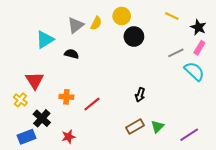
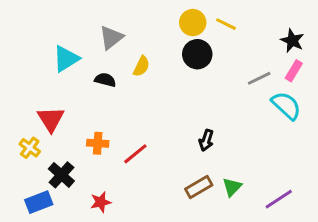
yellow circle: (122, 16) -> (193, 23), moved
yellow line: (172, 16) -> (226, 24), moved
yellow semicircle: (96, 23) -> (141, 66), moved

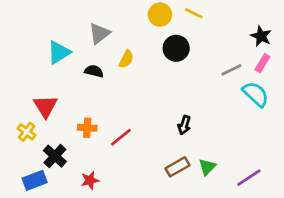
yellow circle: (193, 23) -> (160, 15), moved
yellow line: (226, 24) -> (194, 13), moved

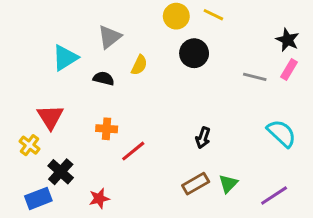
gray line: (231, 70) -> (255, 77), turned 40
cyan semicircle: (256, 94) -> (282, 133), moved
orange cross: (87, 128) -> (107, 129), moved

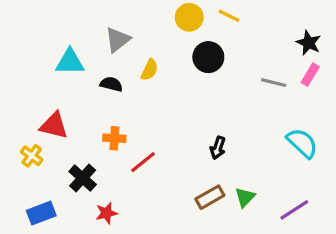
cyan triangle: (65, 58) -> (70, 62), turned 32
red triangle: (50, 117) -> (54, 126), turned -44
black cross: (61, 172) -> (83, 178), moved

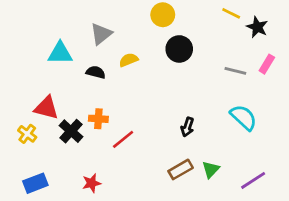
yellow line: (229, 16) -> (231, 13), moved
black star: (309, 43) -> (257, 27), moved
yellow semicircle: (149, 70) -> (129, 60), turned -138
cyan semicircle: (302, 143) -> (244, 117), moved
black cross: (83, 178) -> (71, 131), moved

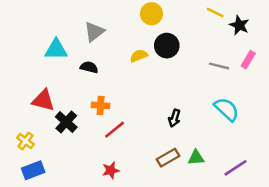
yellow semicircle: (129, 60) -> (139, 56), moved
orange cross: (98, 119) -> (101, 105), moved
yellow cross: (27, 134) -> (25, 141), moved
green triangle: (211, 169) -> (196, 158), turned 42
red star: (92, 183) -> (111, 170), moved

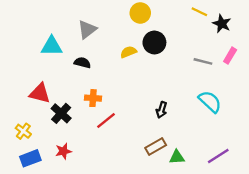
green triangle: (196, 158) -> (177, 157), moved
red star: (111, 170) -> (63, 151), moved

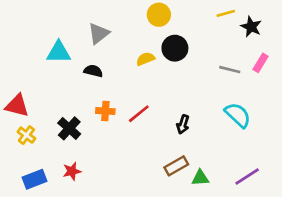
yellow line: (199, 12) -> (226, 13), turned -42
red triangle: (40, 93) -> (17, 106), moved
red line: (106, 121) -> (139, 114), moved
yellow cross: (23, 131) -> (26, 135), moved

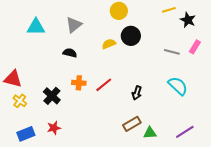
cyan triangle: (59, 52) -> (36, 27), moved

